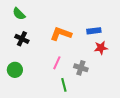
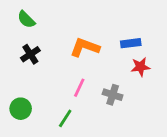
black cross: (22, 39) -> (30, 54), turned 32
green circle: (15, 70) -> (21, 109), moved
green line: (64, 85) -> (65, 118), moved, turned 48

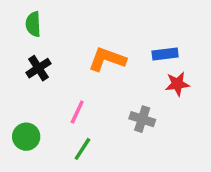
green semicircle: (26, 19) -> (33, 24), turned 42
pink line: (79, 88) -> (77, 112), moved

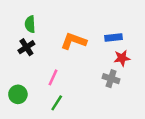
green semicircle: (33, 24) -> (30, 24), moved
gray cross: (142, 119) -> (111, 79), moved

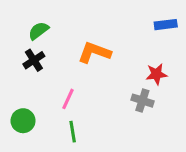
green semicircle: (30, 24) -> (39, 31), turned 56
blue rectangle: (113, 37) -> (166, 25), moved
green line: (57, 103) -> (73, 132), turned -42

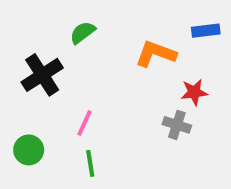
green semicircle: (39, 31) -> (83, 33), moved
orange L-shape: (94, 52) -> (156, 54), moved
black cross: (34, 60) -> (42, 75), size x1.5

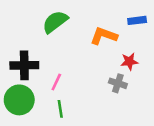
green semicircle: (83, 33) -> (55, 22), size x1.5
black cross: (42, 75) -> (24, 65), moved, turned 32
green circle: (29, 150) -> (19, 100), size x1.5

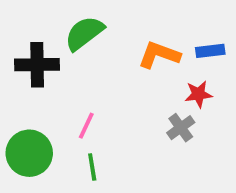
blue rectangle: (137, 20) -> (210, 51), moved
black cross: (24, 65) -> (37, 65), moved
gray cross: (118, 83) -> (181, 128), turned 36

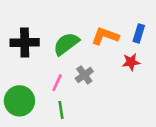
green semicircle: (84, 33) -> (66, 44), moved
blue rectangle: (210, 51) -> (139, 33), turned -66
gray cross: (181, 128) -> (84, 75), moved

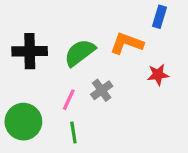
blue rectangle: (139, 33) -> (160, 17), moved

